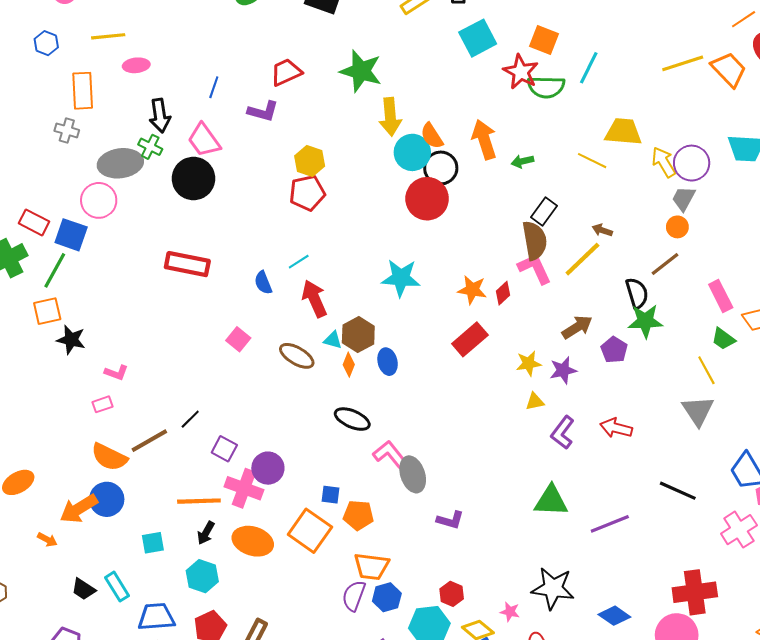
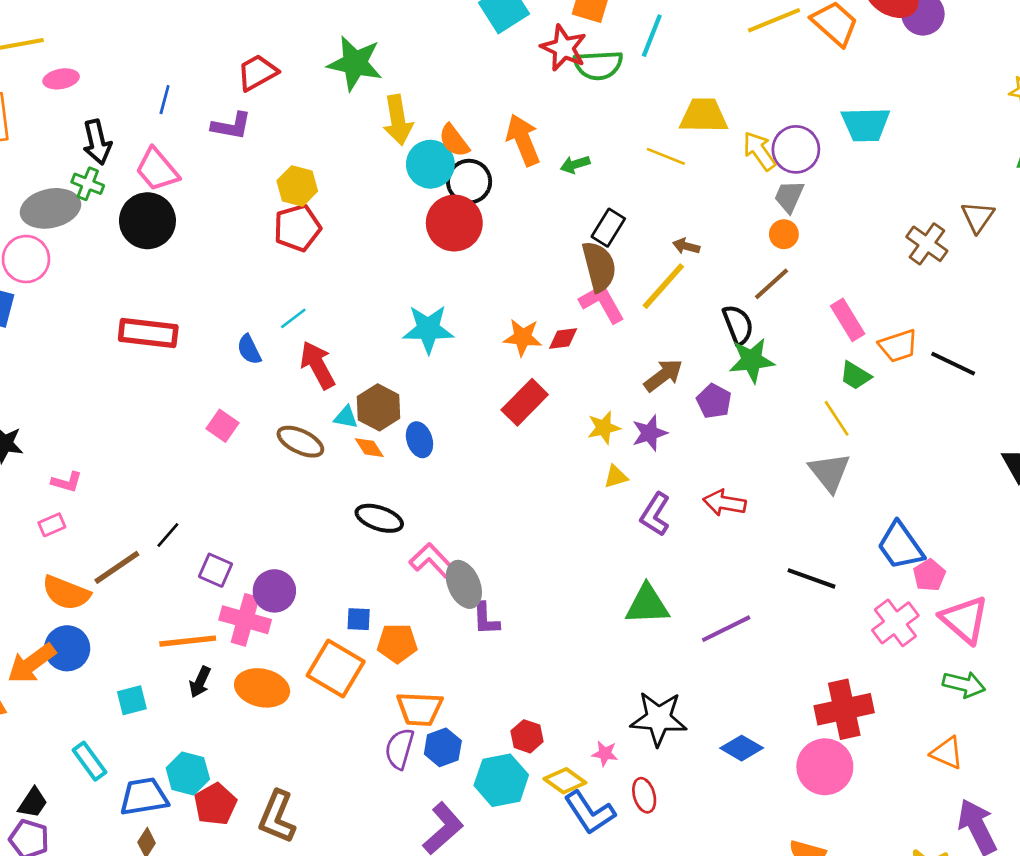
red diamond: (503, 293) -> (563, 339), turned 40
orange diamond: (349, 365) -> (369, 448), turned -50
purple L-shape: (450, 520) -> (486, 619), moved, turned 76
cyan hexagon: (202, 576) -> (188, 774), moved
black trapezoid: (83, 589) -> (33, 803), moved, turned -85

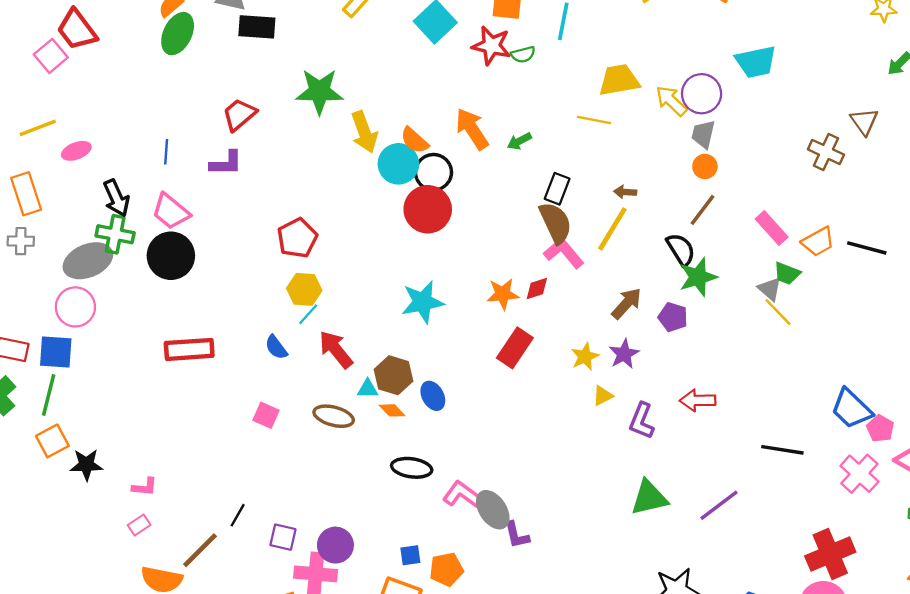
green semicircle: (598, 65) -> (523, 54), size x0.6
green cross: (88, 184) -> (115, 234), size x1.4
yellow hexagon: (297, 186) -> (304, 289), moved
gray triangle: (830, 472) -> (770, 289), moved, size x0.7

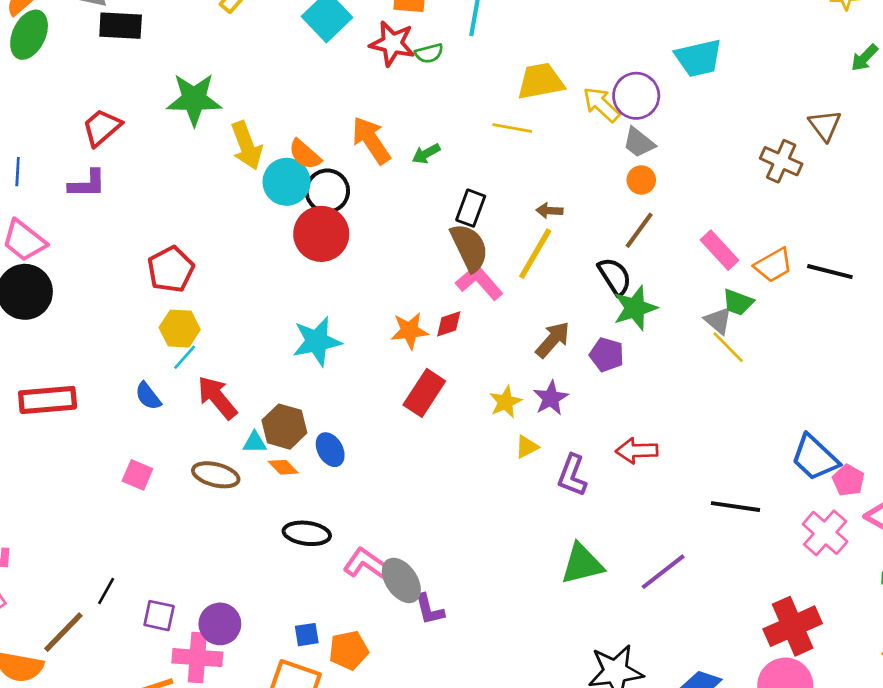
gray trapezoid: (703, 134) -> (639, 143), turned -64

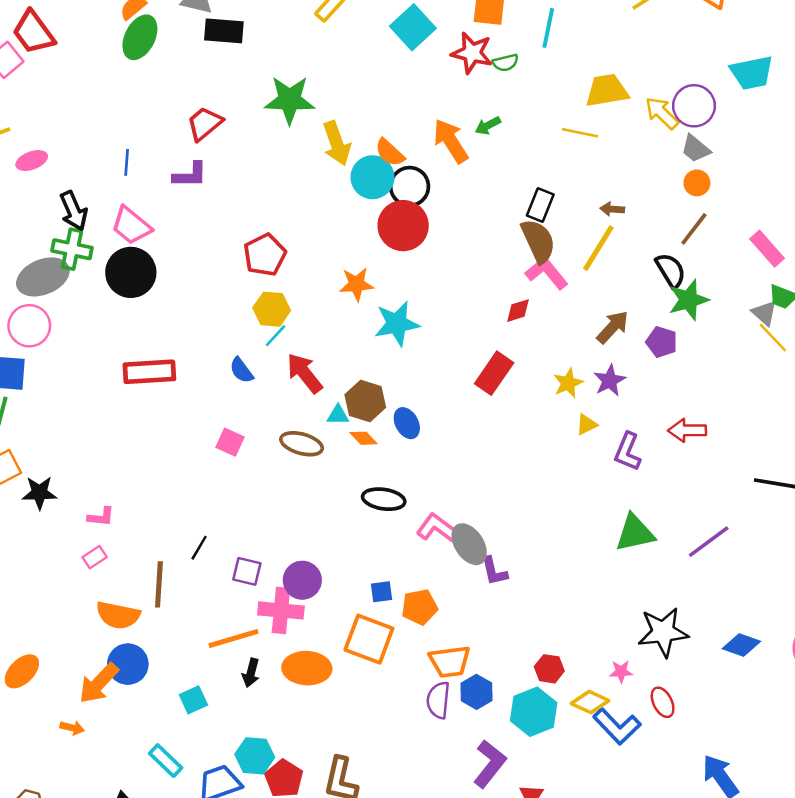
green arrow: (426, 154) -> (488, 126), moved
orange star: (409, 331) -> (356, 284), moved
brown line: (63, 632) -> (159, 584), turned -42

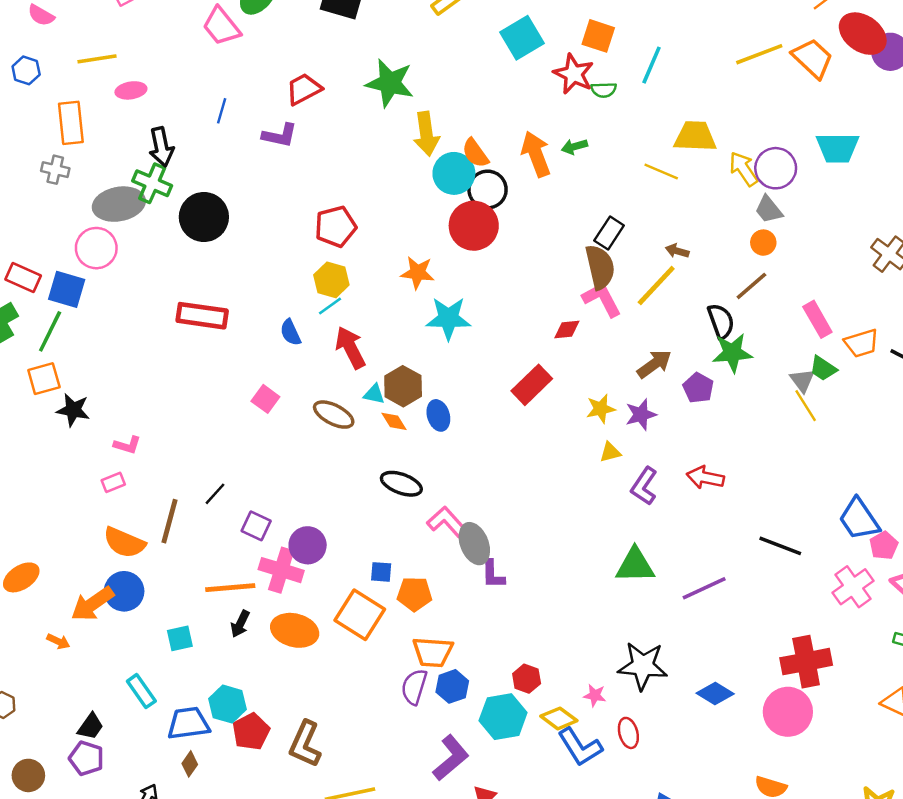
pink trapezoid: (131, 226) -> (221, 26), moved

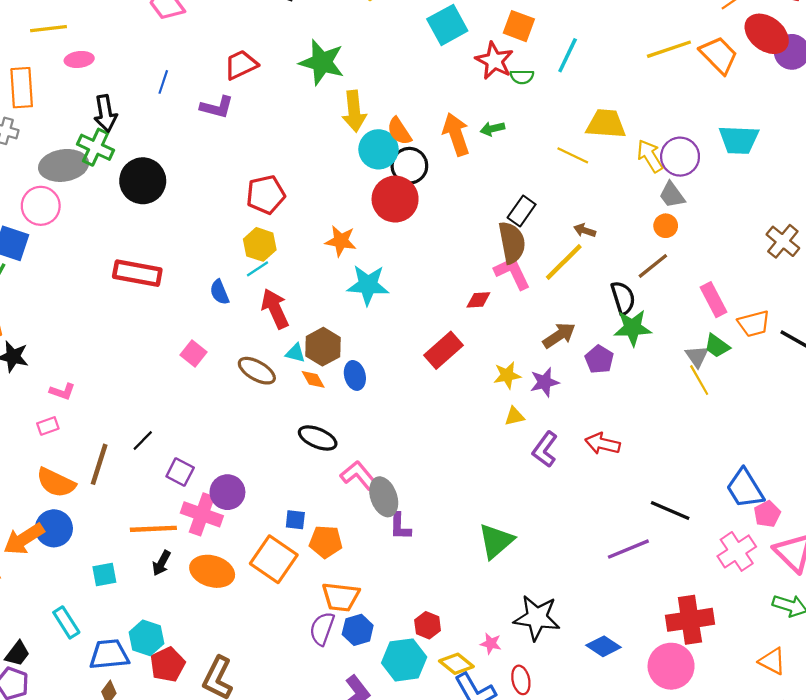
green triangle: (635, 565) -> (496, 541), moved, turned -42
purple line: (704, 588) -> (628, 549), moved

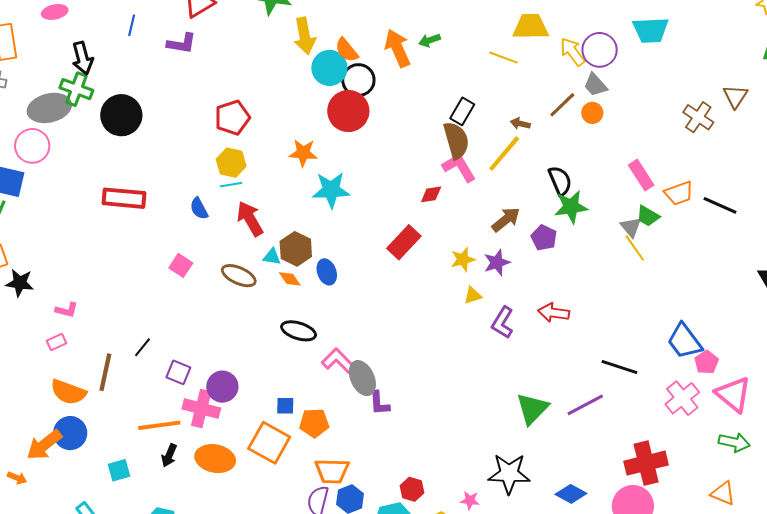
brown line: (653, 266) -> (562, 105), moved
cyan line: (258, 269) -> (231, 185), turned 30
green triangle: (496, 541) -> (532, 409), moved

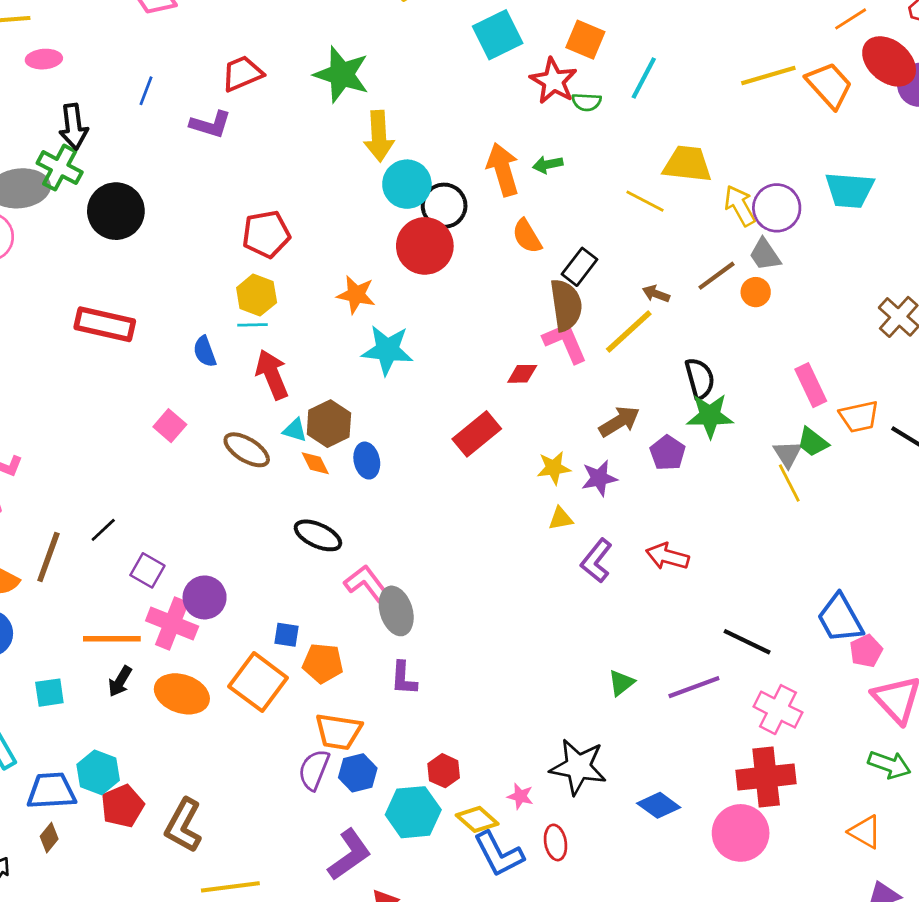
orange semicircle: (347, 50) -> (527, 236), moved
pink cross: (682, 398) -> (778, 710), moved, turned -32
purple L-shape: (379, 403) -> (404, 678), moved
green triangle: (532, 409) -> (621, 683), size x0.6

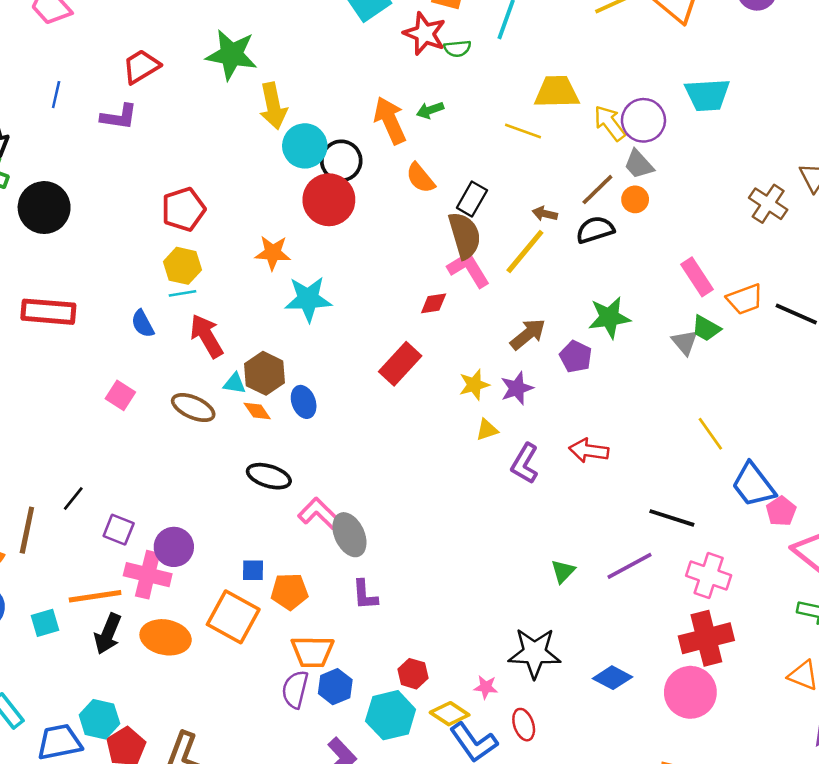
black semicircle: (700, 378) -> (595, 230), moved, turned -84
yellow line: (789, 483) -> (710, 434), moved
black arrow: (120, 681) -> (108, 634), size x1.4
cyan square: (49, 693) -> (45, 623), moved

